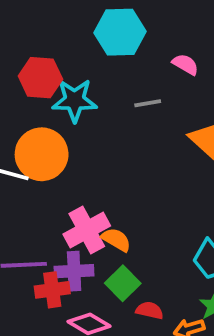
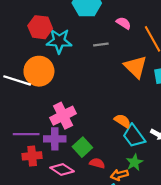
orange semicircle: (116, 240) -> (122, 121), moved
red cross: (52, 290) -> (32, 156), moved

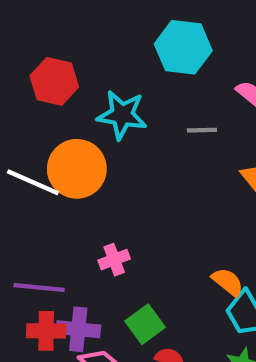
red hexagon: (40, 27) -> (54, 81), moved
pink cross: (63, 116) -> (114, 260), size x0.6
purple cross: (55, 139) -> (78, 329), moved

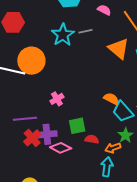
cyan star: (122, 115) -> (63, 35), moved, turned -30
green square: (145, 324) -> (77, 126), turned 36
red cross: (46, 331) -> (32, 138), turned -30

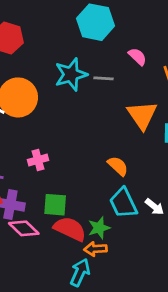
orange semicircle: (111, 99) -> (118, 166), moved
green star: (126, 135) -> (99, 228), moved
red semicircle: (92, 139) -> (70, 229), size x1.6

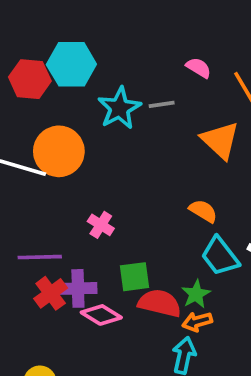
cyan hexagon: (95, 22) -> (71, 64), moved
pink cross: (38, 160) -> (101, 225), turned -30

